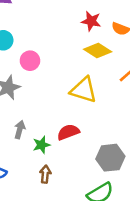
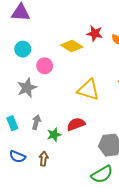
yellow diamond: (98, 50) -> (72, 46), moved
brown arrow: (45, 174) -> (44, 159), moved

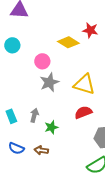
cyan circle: (23, 49) -> (12, 45), moved
gray star: (27, 88) -> (49, 82), moved
red semicircle: (76, 124) -> (83, 112), moved
brown arrow: (44, 159) -> (41, 150), turned -88

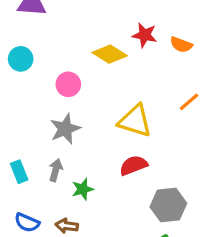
gray star: (49, 82) -> (65, 129), moved

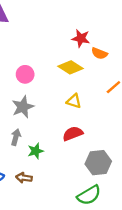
orange semicircle: (181, 45) -> (99, 53), moved
yellow diamond: (110, 54) -> (70, 67), moved
yellow triangle: (135, 121) -> (74, 101), size x0.6

